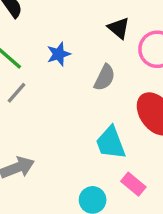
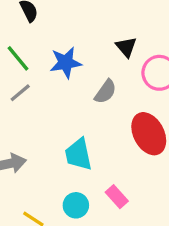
blue star: (59, 54) -> (66, 63), size x1.4
cyan trapezoid: (111, 143) -> (78, 154), moved

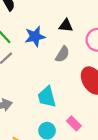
black triangle: (126, 47) -> (66, 26), moved, turned -40

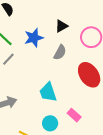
black triangle: (66, 26) -> (61, 26), turned -32

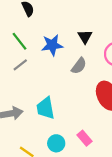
black triangle: (61, 26) -> (85, 37), turned -40
cyan trapezoid: (48, 92) -> (46, 108), moved

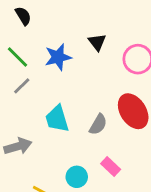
gray semicircle: (79, 66) -> (98, 124), moved
cyan trapezoid: (46, 108) -> (57, 119), moved

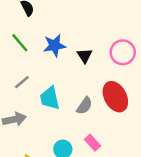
black triangle: (97, 42) -> (85, 56), moved
gray line: (22, 86) -> (22, 82), moved

